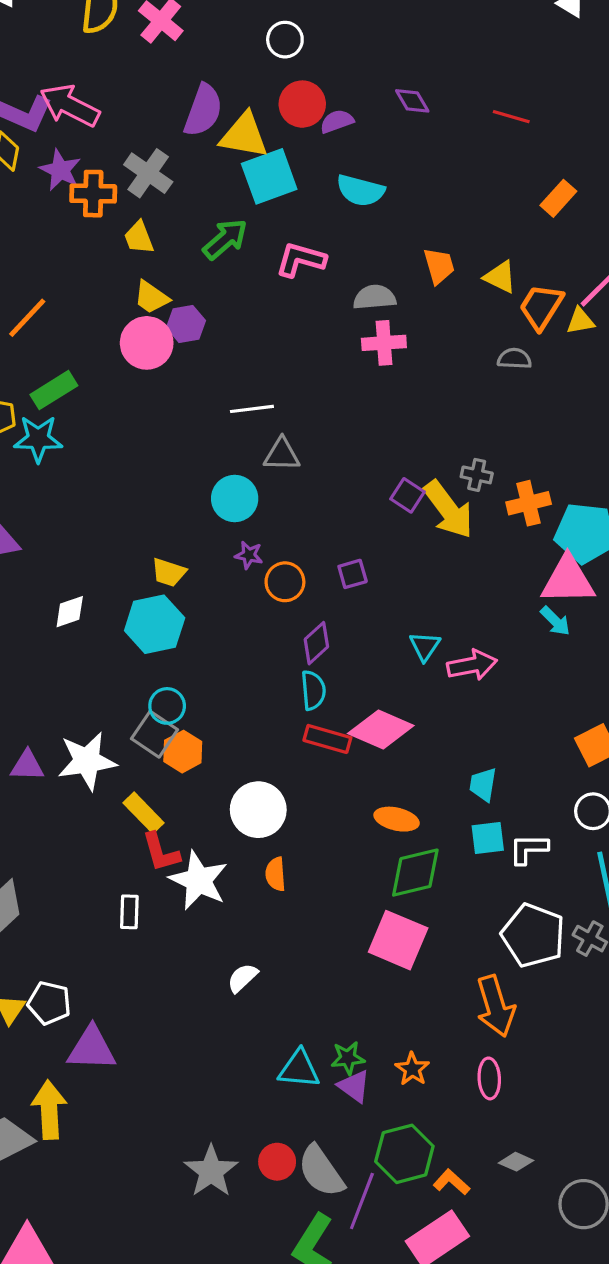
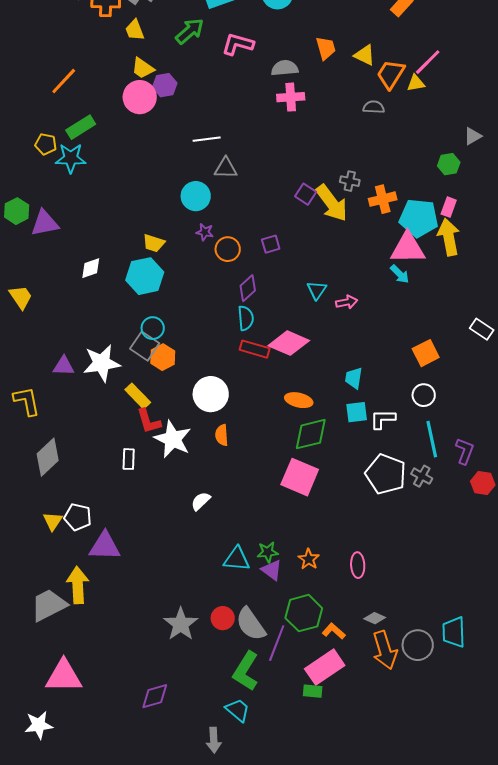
pink arrow: (472, 665) -> (347, 302), size x0.7
orange arrow: (496, 1006) -> (385, 650), moved

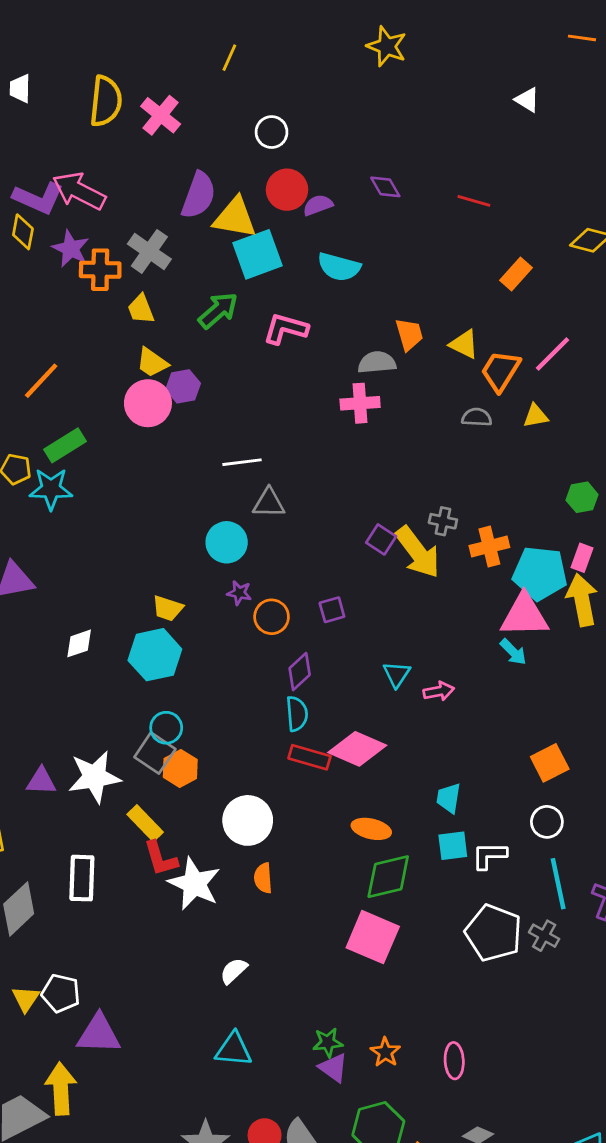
gray semicircle: (285, 68) -> (377, 362), moved
yellow triangle: (416, 83) -> (536, 416), moved
white rectangle: (129, 459) -> (82, 878), moved, size x1.5
cyan triangle: (237, 559) -> (234, 1049), moved

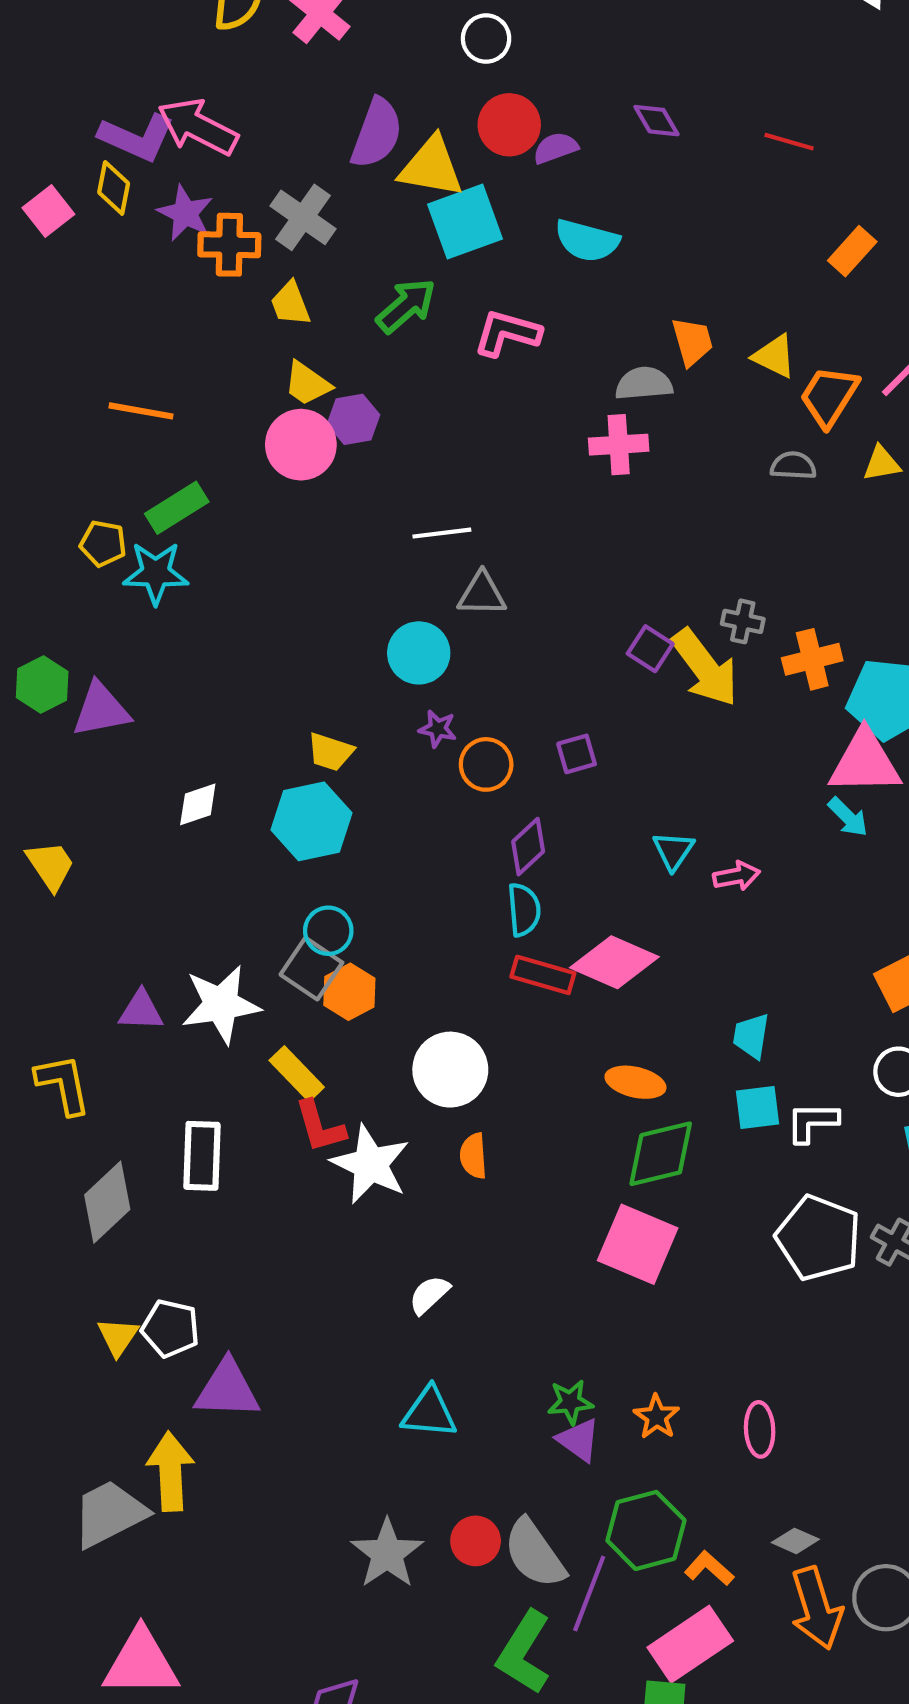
orange line: (41, 381) -> (141, 411), turned 57

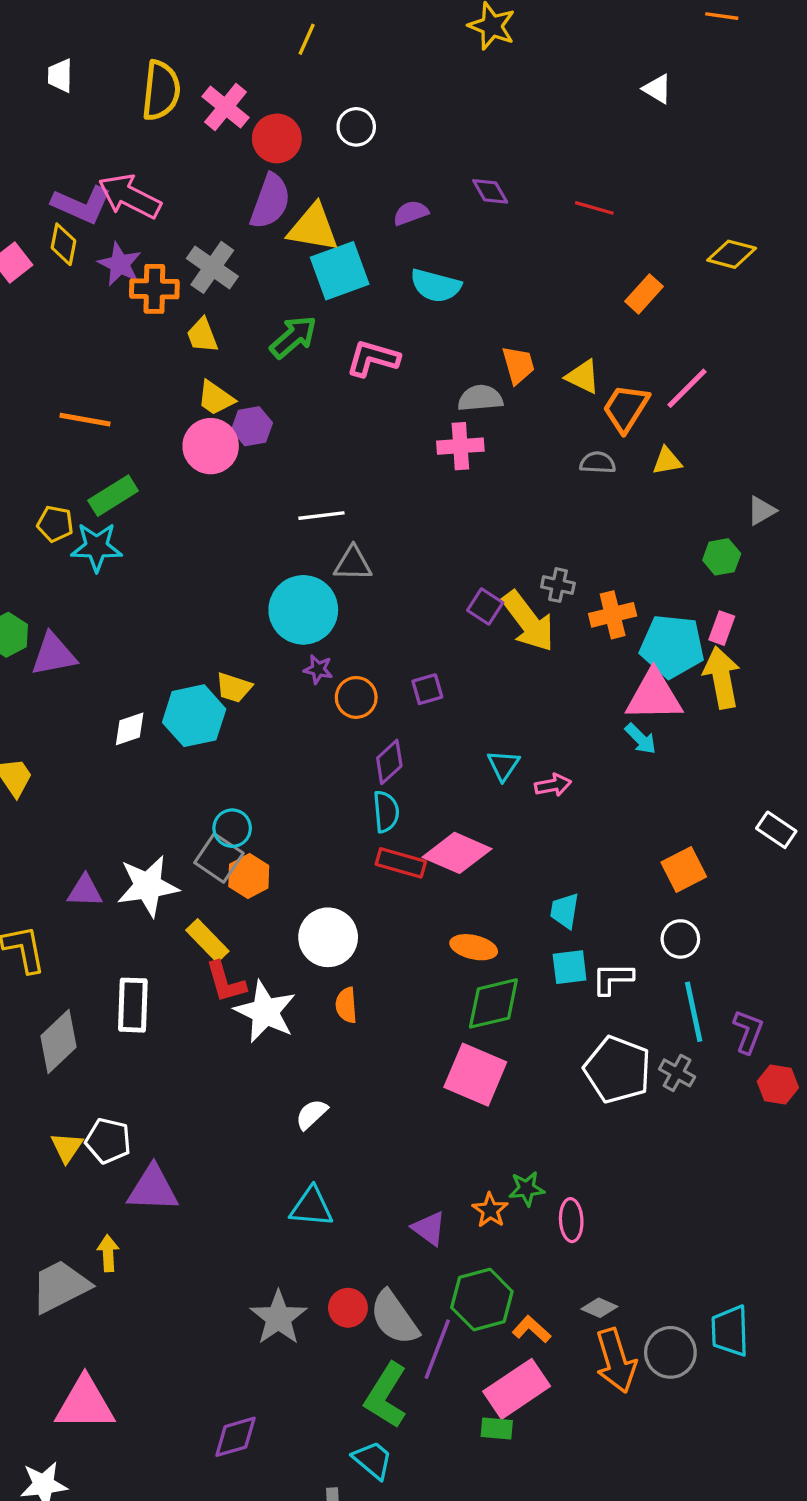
red circle: (509, 125) -> (277, 138), moved
cyan circle: (419, 653) -> (303, 610), size x1.4
cyan hexagon: (311, 821) -> (194, 716), moved
green star: (570, 1402) -> (527, 1189), moved
yellow arrow: (170, 1471) -> (108, 1253), size x0.6

